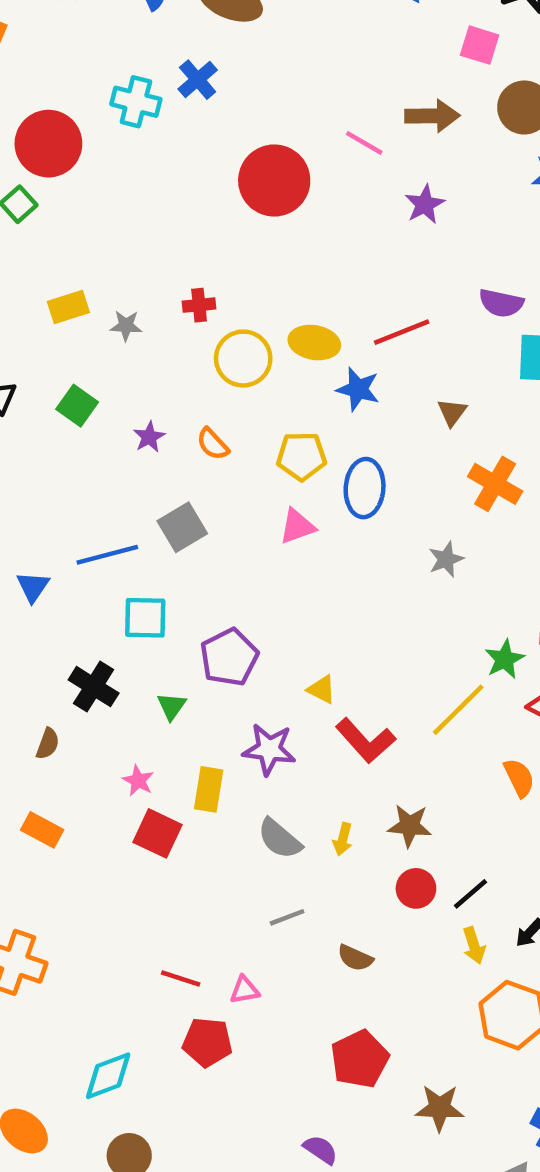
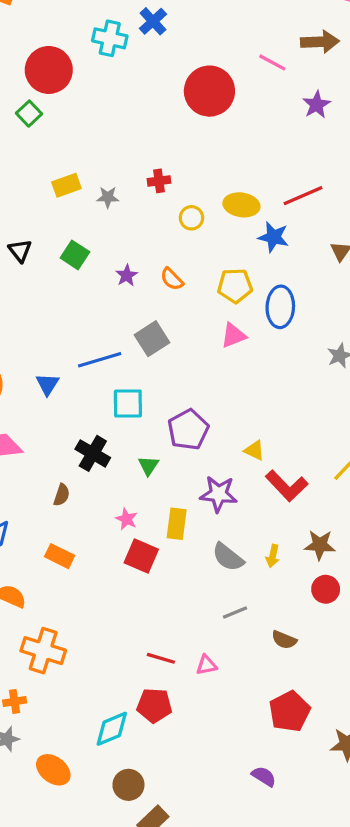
yellow circle: (243, 359) -> (191, 218), size x0.6
red pentagon: (207, 1042) -> (154, 705), moved

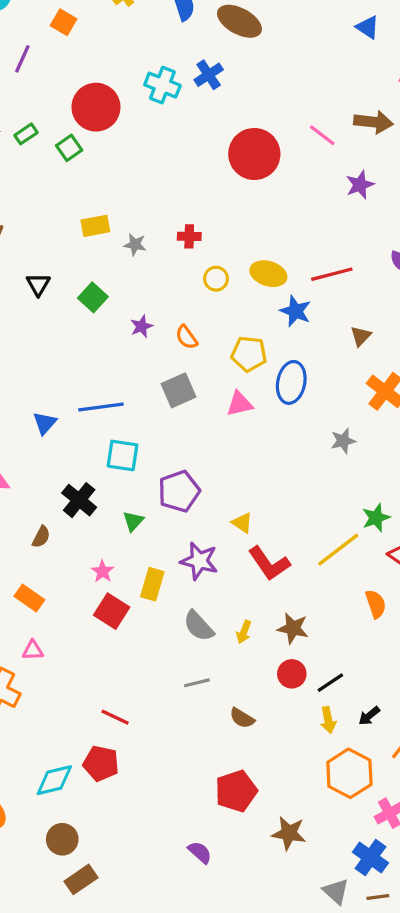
gray square: (152, 339) -> (178, 390), moved
pink triangle: (206, 665) -> (33, 650), moved

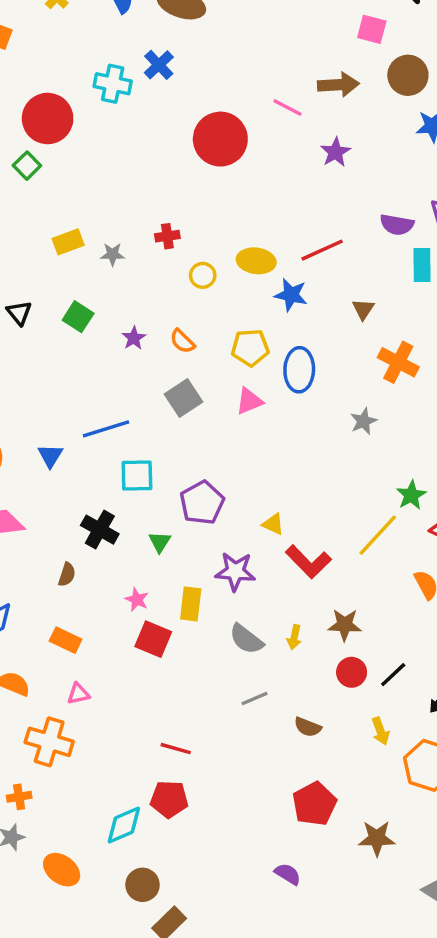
yellow arrow: (328, 720) -> (380, 731), moved

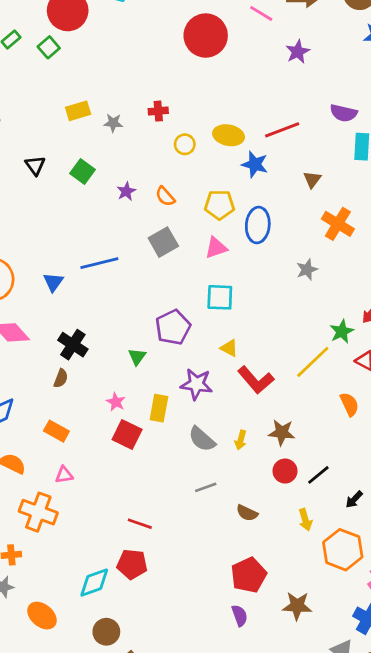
cyan square: (137, 476) -> (220, 297), moved
black cross: (100, 530) -> (73, 345), moved
purple semicircle: (288, 874) -> (240, 616), moved, turned 35

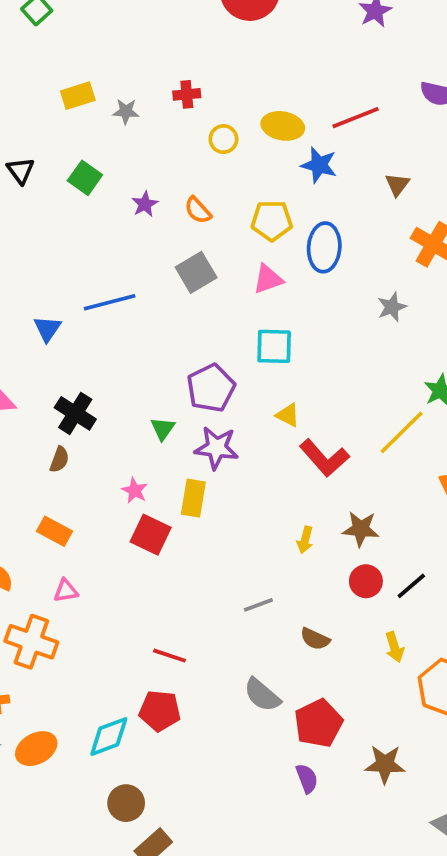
purple star: (196, 384) -> (217, 448), moved
gray semicircle: (202, 439) -> (262, 695), moved
orange ellipse: (42, 616) -> (36, 749), moved, turned -68

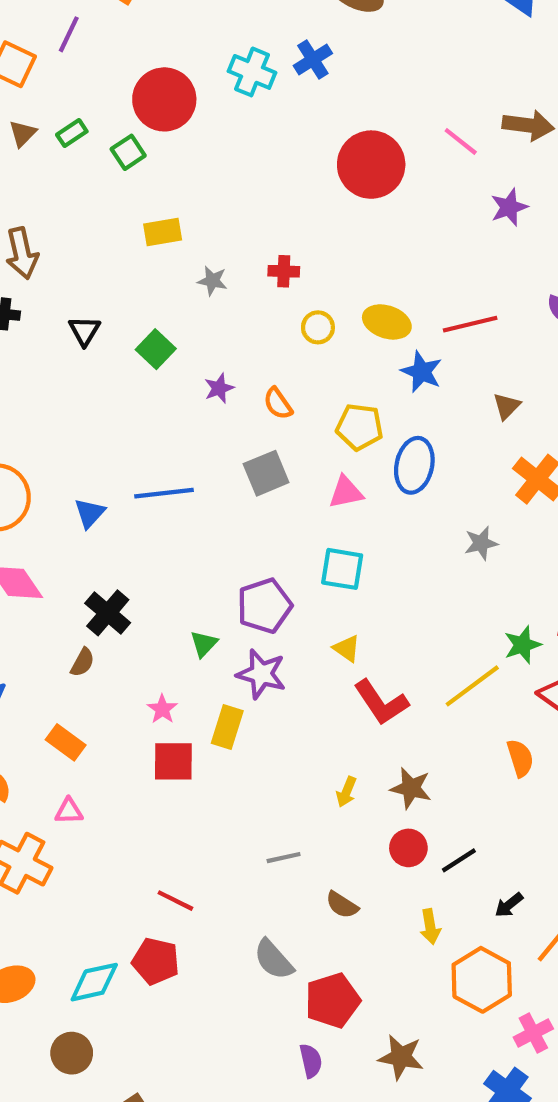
yellow rectangle: (78, 96) -> (163, 232), moved
red square: (151, 535) -> (173, 761), turned -33
brown circle: (126, 803) -> (72, 1053), moved

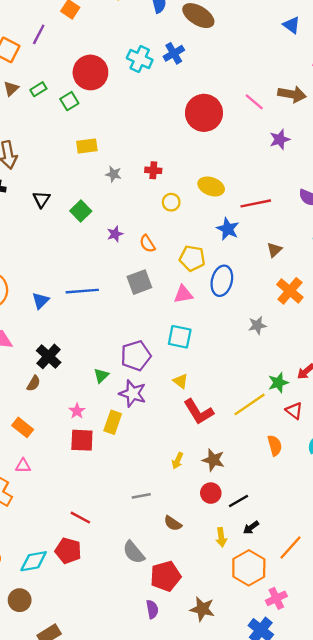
yellow ellipse: (387, 322) -> (211, 186), moved
black arrow: (509, 905) -> (251, 527), moved

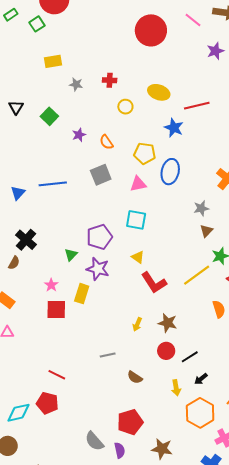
brown triangle: (274, 250) -> (206, 231), moved
gray semicircle: (134, 552) -> (94, 441), moved

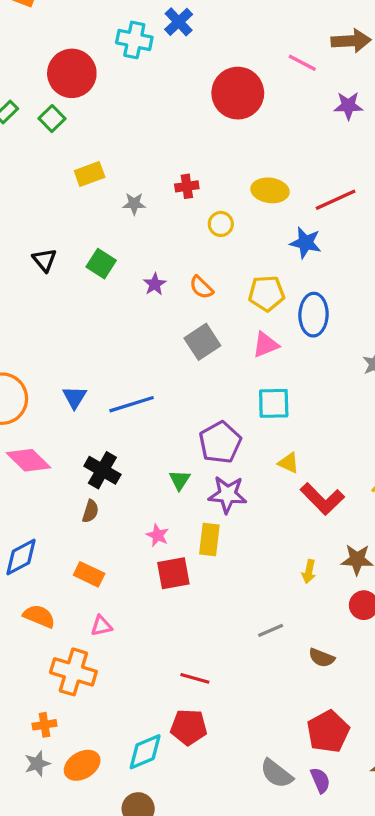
purple star: (215, 51) -> (348, 106), turned 30
blue line: (53, 184) -> (132, 404), moved

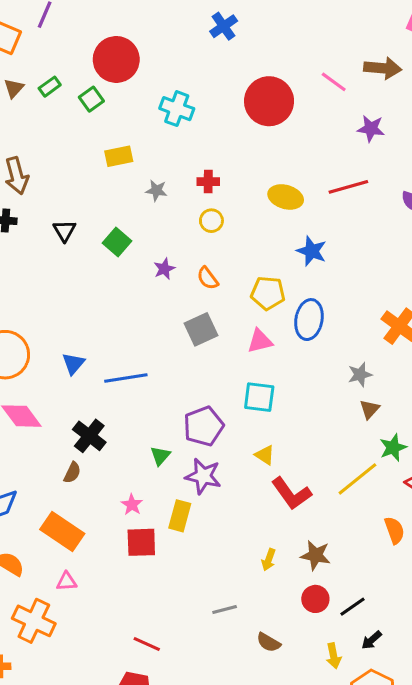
cyan cross: (134, 40) -> (177, 109), moved
red line: (336, 200) -> (348, 187), moved
yellow circle: (221, 224) -> (211, 221), moved
orange rectangle: (89, 574) -> (62, 532), size x1.5

